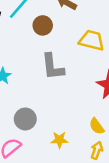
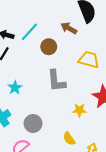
yellow semicircle: (97, 126) -> (69, 139), moved
yellow star: (59, 140) -> (79, 110), moved

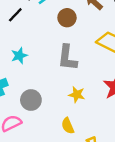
yellow star: (79, 110) -> (77, 95), moved

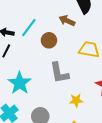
cyan star: (19, 56) -> (20, 83), size x1.6

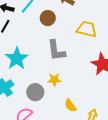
yellow star: (76, 100) -> (54, 80), moved

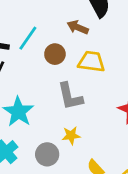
yellow trapezoid: (87, 29) -> (91, 62), moved

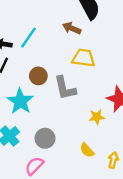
brown circle: (55, 54) -> (38, 76), moved
yellow star: (71, 135) -> (97, 117), moved

